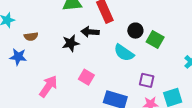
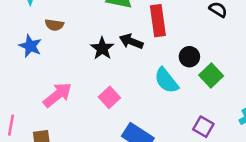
black star: (71, 43) -> (102, 48), turned 30
purple square: (147, 80) -> (203, 127), moved

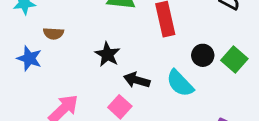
black arrow: (131, 41) -> (137, 80), moved
green square: (211, 75) -> (234, 59), moved

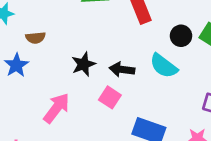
black star: (107, 54) -> (84, 64), moved, turned 30
blue star: (29, 58) -> (16, 65), turned 30

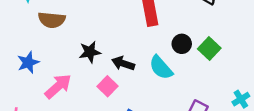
brown semicircle: (36, 38) -> (52, 20), size x1.5
blue star: (16, 65) -> (28, 62), moved

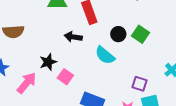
black star: (90, 52) -> (48, 62), moved
black arrow: (123, 63) -> (73, 37), moved

